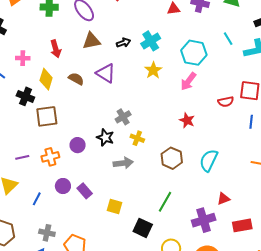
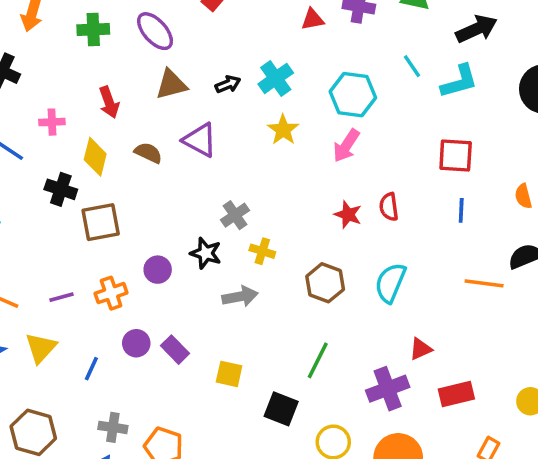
red semicircle: (226, 102) -> (389, 207), moved, turned 98

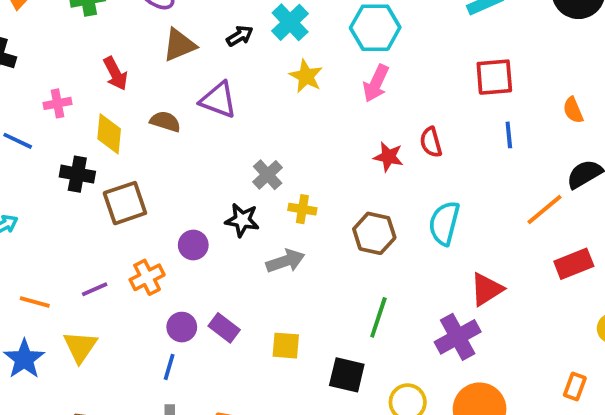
orange line: (484, 283) -> (544, 210), turned -39
red triangle: (420, 349) -> (487, 289), size x1.4
blue line: (91, 369) -> (169, 367), moved
red rectangle: (456, 394) -> (574, 264), moved

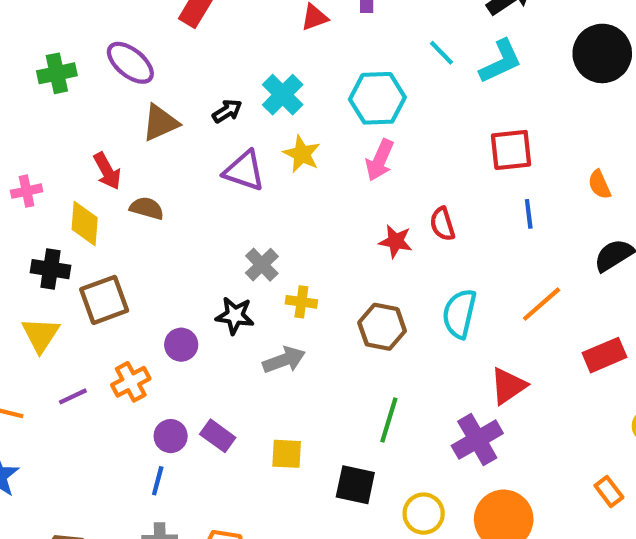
red arrow: (115, 74) -> (107, 171), moved
purple triangle: (218, 100) -> (244, 171), moved
orange line: (544, 210) -> (542, 304), moved
yellow triangle: (80, 347) -> (41, 335), moved
orange rectangle: (575, 387) -> (609, 491), turned -56

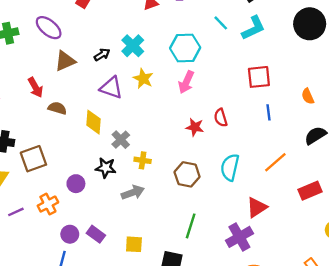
yellow diamond: (85, 223) -> (94, 122), moved

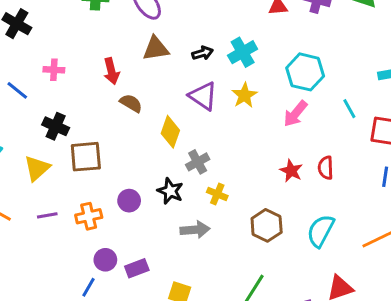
cyan line: (221, 23) -> (349, 109), moved
purple rectangle: (96, 234) -> (137, 268), turned -72

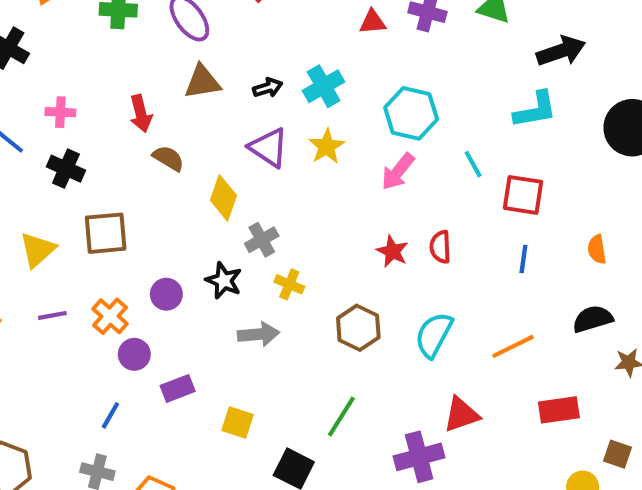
black cross: (56, 126) -> (66, 169), moved
orange cross: (89, 216) -> (110, 316), turned -35
purple circle: (105, 260) -> (134, 354), moved

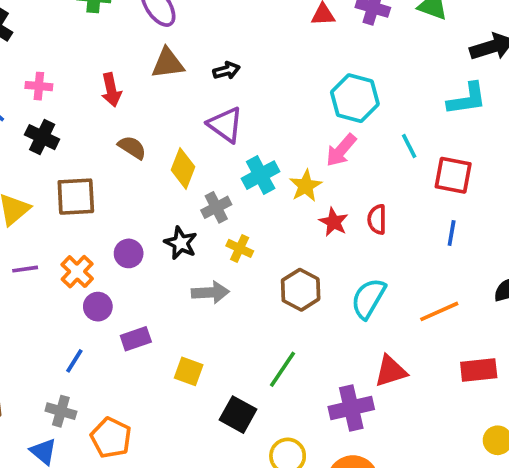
cyan cross: (324, 86) -> (261, 175), moved
yellow star: (327, 146) -> (306, 186), moved
brown semicircle: (168, 158) -> (132, 147), moved

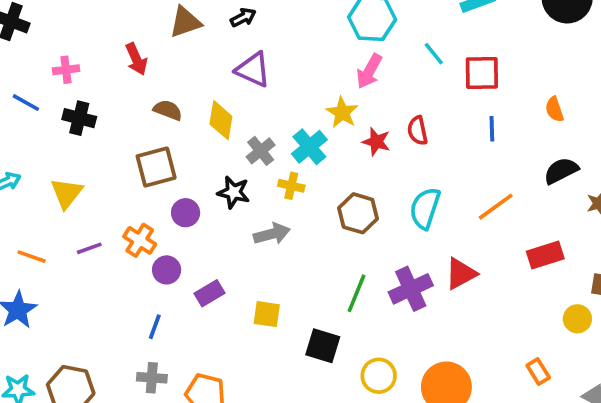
cyan cross: (261, 175) -> (309, 147), moved
brown square: (76, 197) -> (156, 167), moved
purple cross: (351, 408) -> (411, 289), moved

